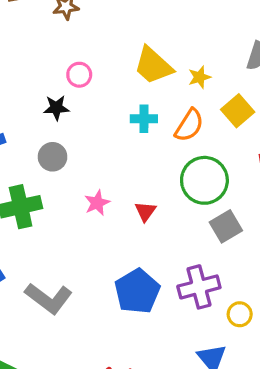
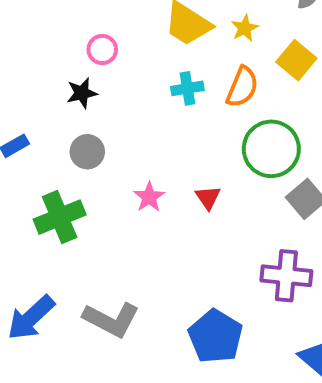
purple cross: (199, 287) -> (286, 276), turned 30
blue pentagon: (137, 291) -> (215, 336), moved

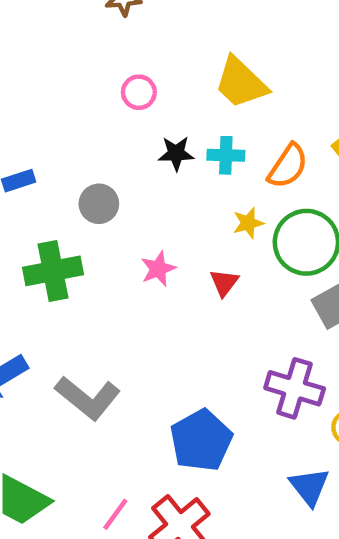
yellow star: (245, 28) -> (248, 223), moved
black star: (82, 93) -> (176, 153), moved

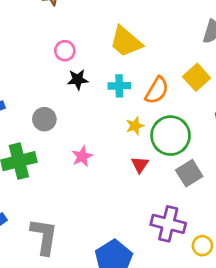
black star: (176, 153) -> (78, 80), moved
red triangle: (224, 283) -> (140, 165), moved
gray L-shape: (88, 398) -> (44, 236), turned -117

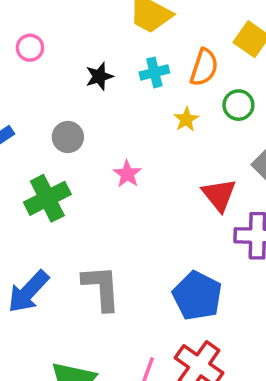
pink circle: (65, 51) -> (30, 48), moved
green circle: (171, 136) -> (238, 105), moved, size x0.6
red triangle: (140, 165) -> (219, 195), moved, size x1.5

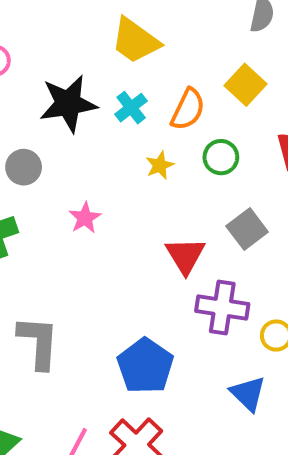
cyan cross: (154, 72) -> (131, 108), turned -32
black star: (99, 76) -> (68, 104), size x1.8

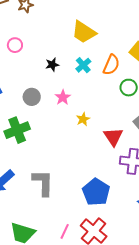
black star: (68, 104) -> (52, 65), size x0.5
yellow star: (160, 165) -> (83, 119), moved
pink star: (85, 218) -> (63, 97), moved

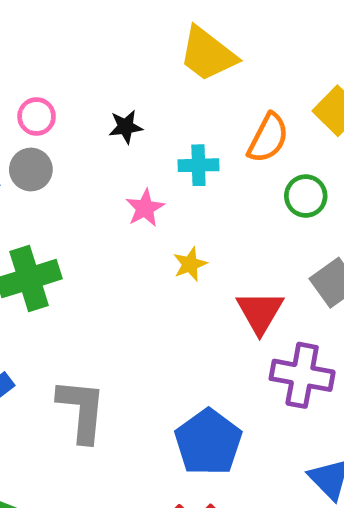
pink circle: (15, 45) -> (37, 116), moved
cyan cross: (83, 65) -> (198, 165), moved, turned 35
gray circle: (32, 97) -> (31, 170), moved

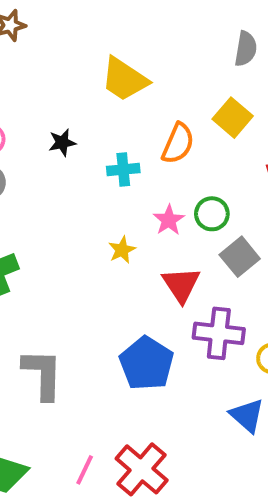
green circle: (306, 196) -> (212, 214), moved
pink star: (145, 208) -> (169, 220), moved
blue pentagon: (208, 442) -> (147, 363), moved

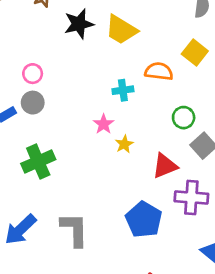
black star: (62, 143) -> (79, 24), moved, size x1.6
orange semicircle: (178, 144) -> (159, 71), turned -104
pink star: (169, 220) -> (104, 124), moved
red triangle: (181, 285) -> (165, 166), turned 44

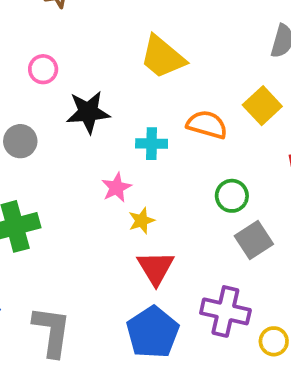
black star: (79, 24) -> (88, 112), moved
pink circle: (33, 74) -> (43, 69), moved
red triangle: (165, 166) -> (156, 268), moved, turned -48

